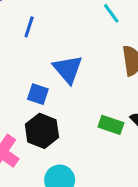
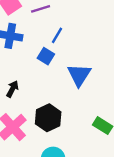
blue square: (38, 94) -> (46, 56), moved

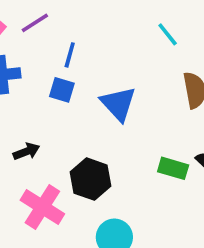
black arrow: (12, 89) -> (26, 151), turned 56

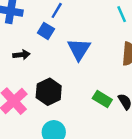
black arrow: (26, 151) -> (21, 55), moved

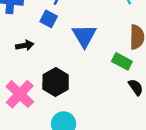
green rectangle: (102, 99) -> (122, 61), moved

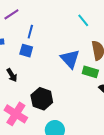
blue triangle: (84, 36) -> (70, 59), moved
black arrow: (25, 45) -> (12, 75), turned 80

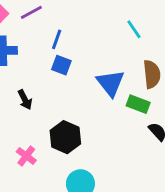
blue square: (26, 51) -> (61, 65), moved
pink cross: (16, 114) -> (26, 156), size x0.6

